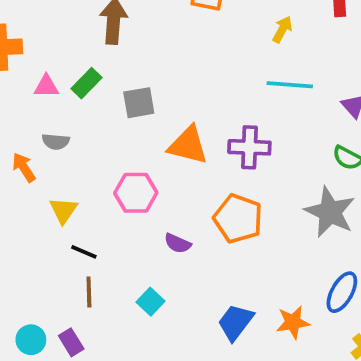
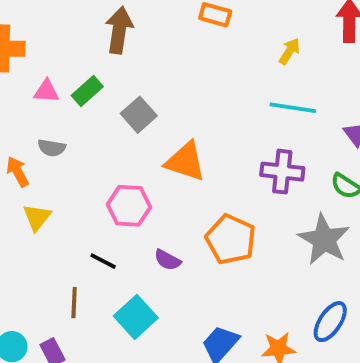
gray square: (139, 103) -> (139, 115), turned -36
purple cross: (249, 147) -> (282, 172), moved
yellow triangle: (63, 210) -> (37, 217), moved
black line: (84, 252) -> (103, 261), moved
cyan square: (151, 302) -> (136, 317), size x1.5

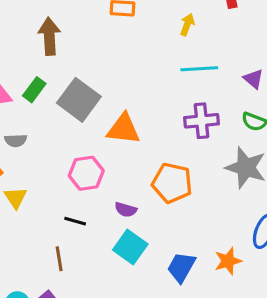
gray square: (139, 115) -> (79, 100), size x1.5
cyan square: (136, 317) -> (130, 247), moved

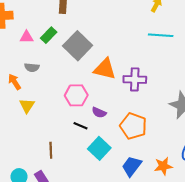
purple cross: (202, 121) -> (135, 79), moved
orange pentagon: (172, 183) -> (133, 126), moved
purple semicircle: (126, 210) -> (99, 112), moved
black line: (75, 221) -> (81, 126), moved

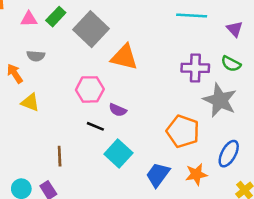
purple cross: (135, 79) -> (195, 68), moved
yellow triangle: (27, 106) -> (30, 102), turned -42
orange pentagon: (133, 126) -> (183, 131), moved

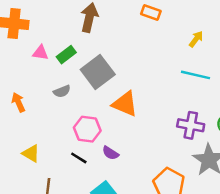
gray semicircle: (36, 56) -> (62, 91), moved, turned -35
yellow triangle: (30, 102) -> (31, 153), moved
black line: (95, 126) -> (79, 158), moved

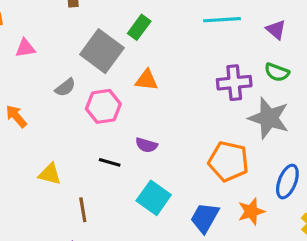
green rectangle: (66, 55) -> (139, 27), moved
orange triangle: (125, 104) -> (147, 80), size x0.7
pink hexagon: (87, 129) -> (103, 106), moved

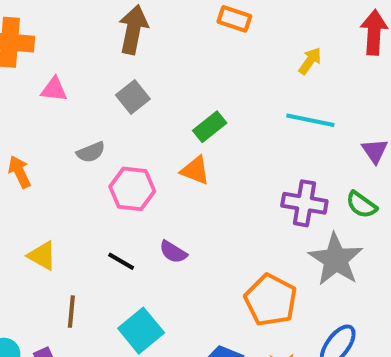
green rectangle: (139, 27) -> (210, 127), moved
gray square: (102, 51) -> (133, 97), moved, size x0.6
cyan square: (154, 198) -> (141, 331), moved

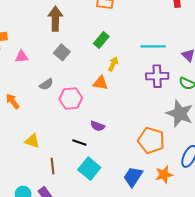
yellow arrow: (310, 61) -> (113, 64), moved
green rectangle: (210, 127) -> (101, 40), moved
purple cross: (304, 203) -> (157, 76), moved
black line: (121, 261) -> (79, 142), moved

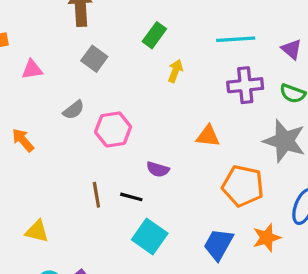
orange triangle: (100, 83) -> (208, 136), moved
yellow triangle: (32, 141) -> (37, 231), moved
brown line: (53, 166) -> (96, 195), moved

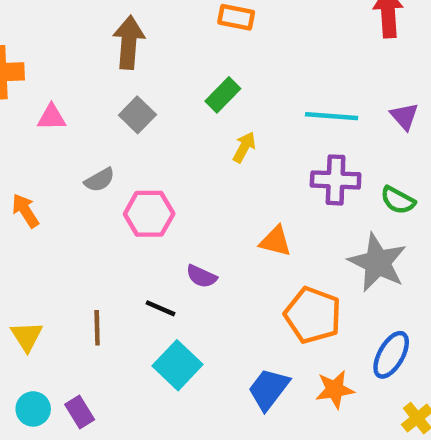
purple triangle: (292, 49) -> (404, 116), moved
brown line: (96, 195) -> (97, 328), moved
yellow triangle: (37, 231) -> (27, 336), turned 35

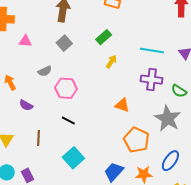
purple semicircle: (201, 276) -> (26, 105), moved
black line: (160, 308) -> (68, 120), moved

